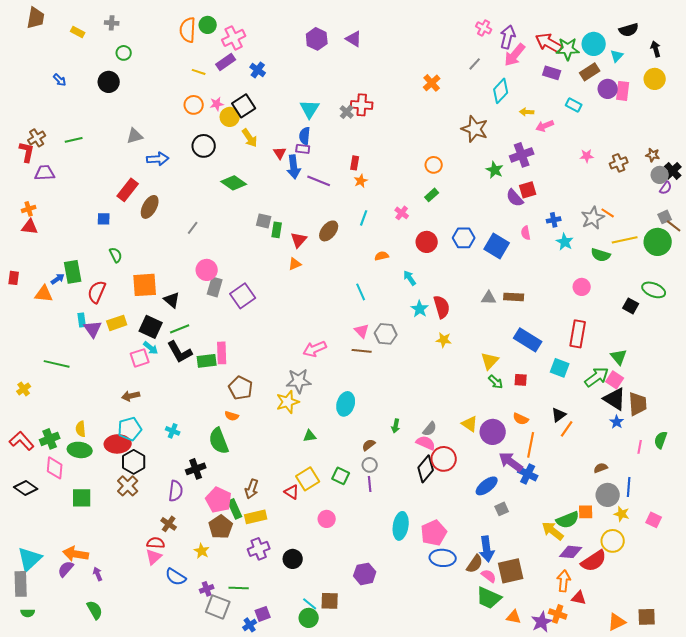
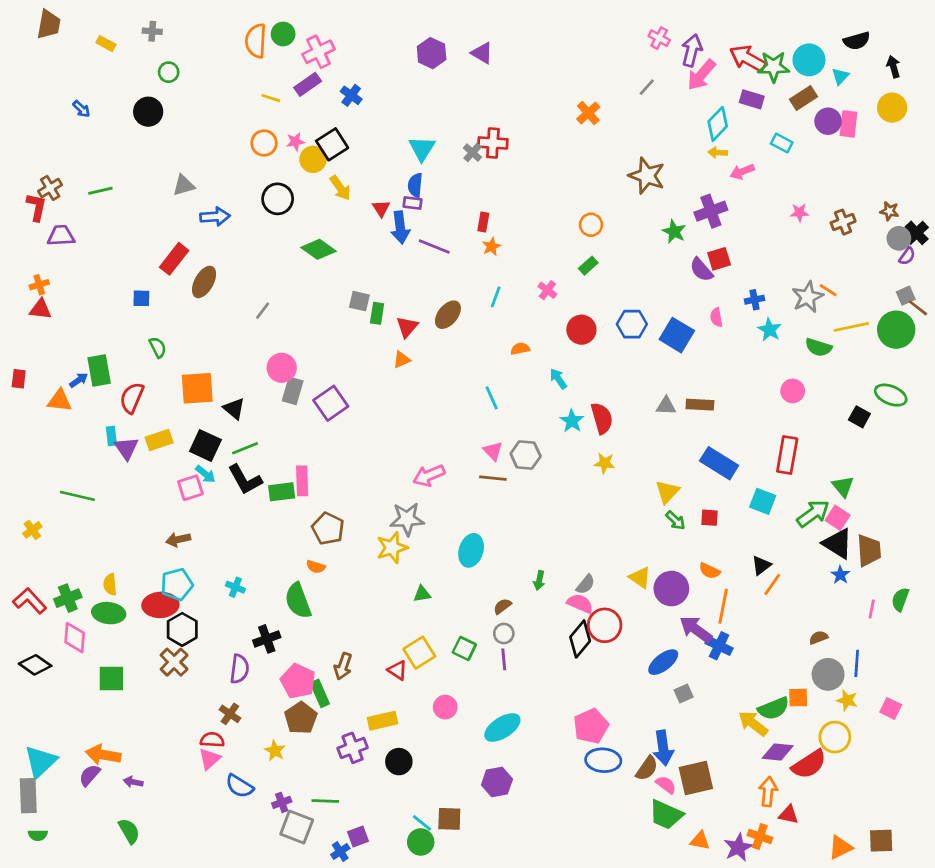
cyan diamond: (501, 91) -> (718, 124), moved
yellow rectangle: (256, 517) -> (383, 721), moved
cyan ellipse: (401, 526) -> (502, 728), moved, turned 48
purple arrow: (98, 574) -> (133, 782), turned -56

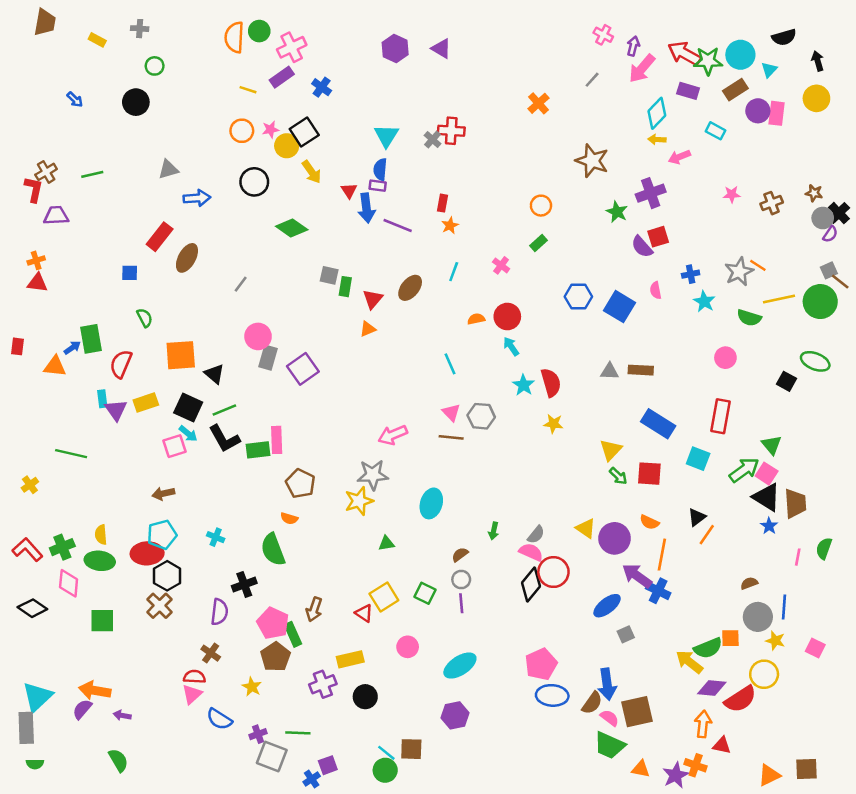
purple arrow: (692, 50) -> (633, 46), size x0.7
red circle: (581, 330) -> (507, 317), moved
red square: (710, 518) -> (649, 474), size x1.5

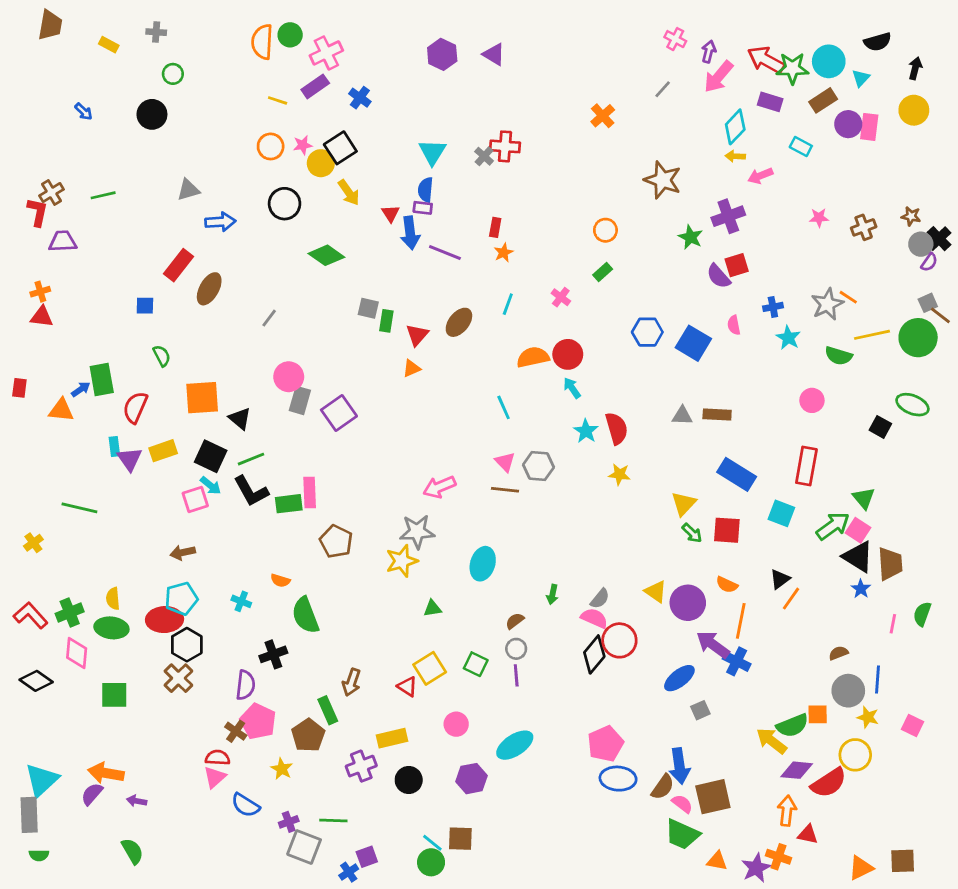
black arrow: (818, 61) -> (915, 68), turned 30
orange semicircle: (476, 319) -> (533, 357), size x1.6
orange semicircle: (289, 518) -> (280, 580), moved
pink pentagon: (273, 623) -> (258, 721), moved
purple hexagon: (455, 715) -> (472, 779), moved

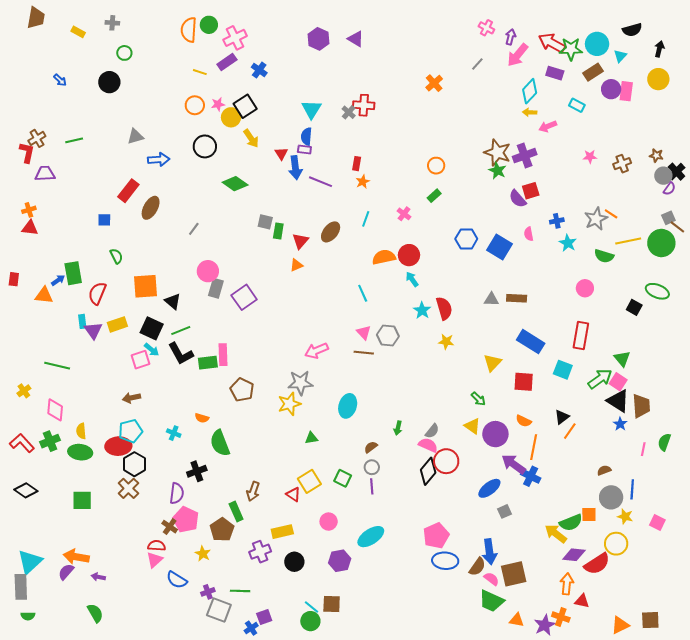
brown star: (663, 180) -> (497, 153), moved
green arrow: (692, 533) -> (478, 399), moved
pink diamond: (77, 653) -> (55, 410), moved

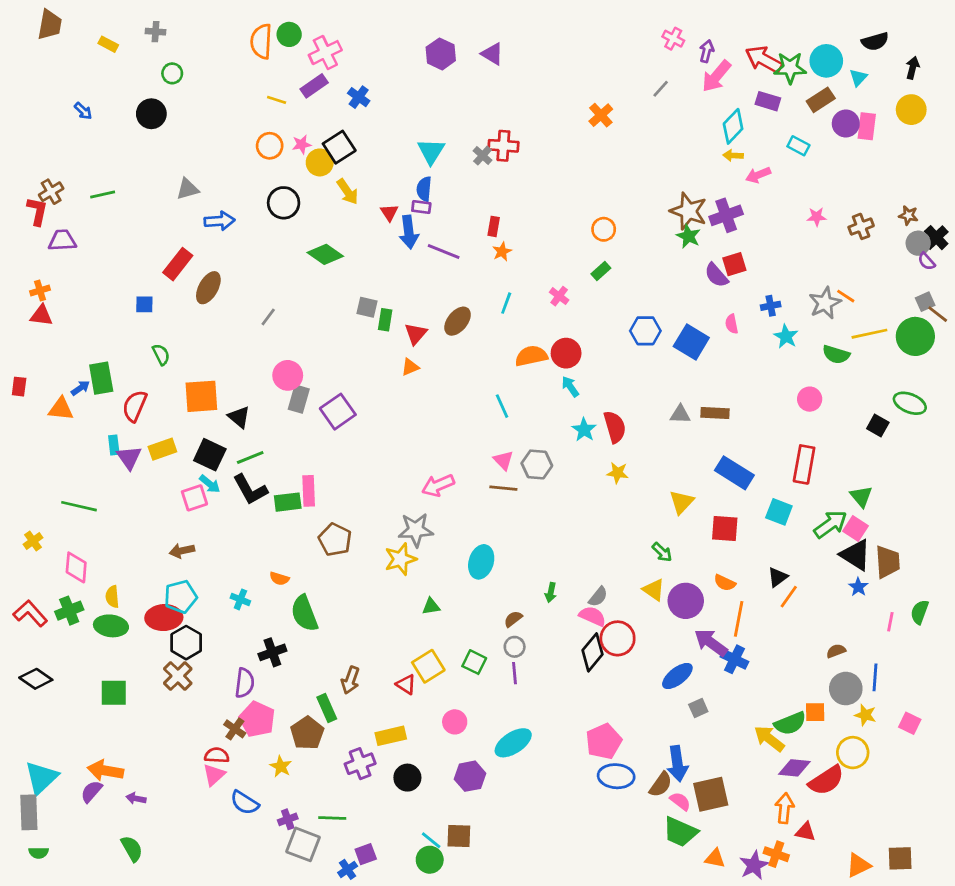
purple semicircle: (669, 189) -> (927, 261), turned 104

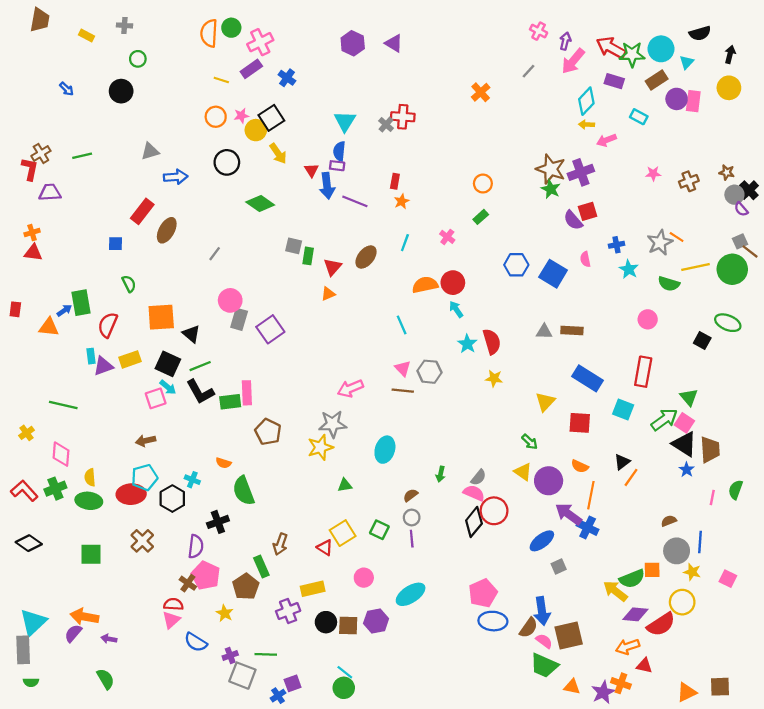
purple triangle: (129, 458) -> (103, 366), turned 45
black hexagon: (186, 643) -> (172, 499), moved
orange arrow: (785, 808) -> (628, 647), turned -115
brown square: (459, 836) -> (348, 625), moved

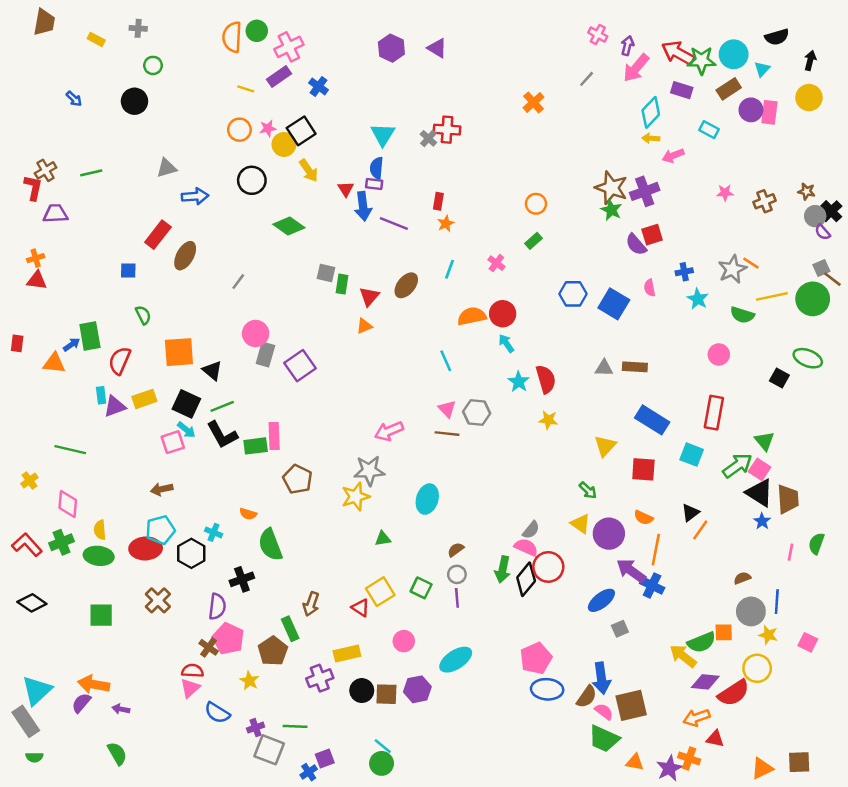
green arrow: (441, 474) -> (503, 569), moved, size x1.5
gray rectangle: (23, 650) -> (26, 721), turned -32

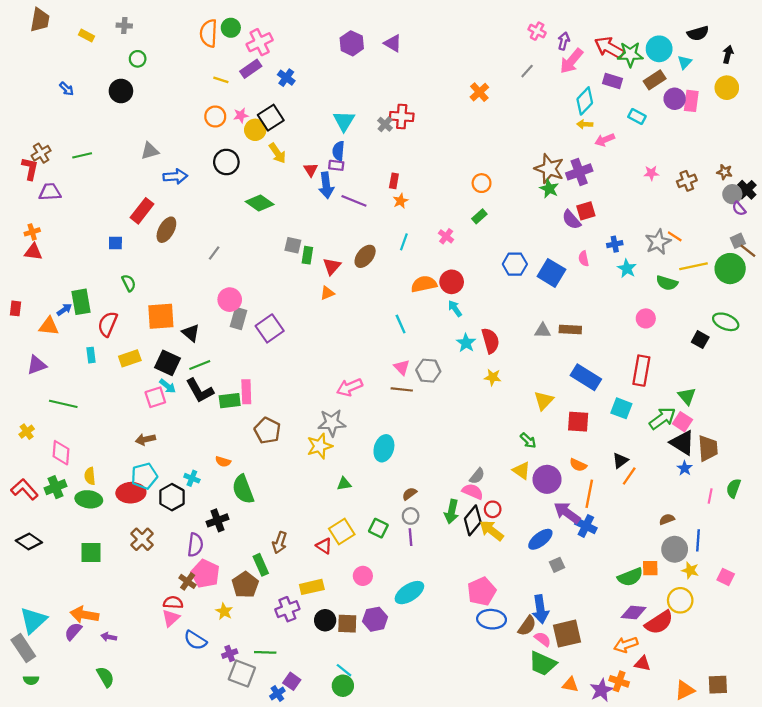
purple triangle: (115, 406) -> (37, 365), moved
red circle: (548, 567) -> (493, 509), size x0.6
yellow arrow: (683, 656) -> (492, 530), moved
purple square: (325, 758) -> (292, 681), turned -35

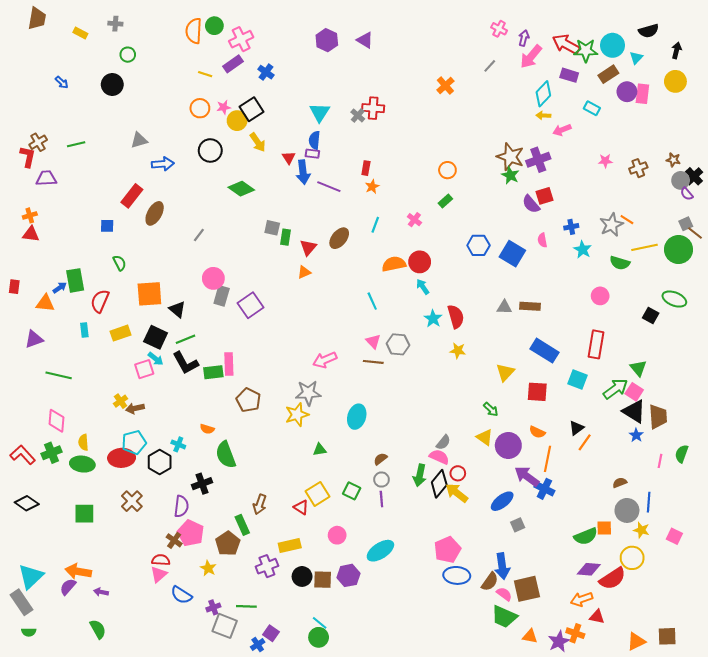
yellow cross: (27, 432) -> (121, 401), moved

